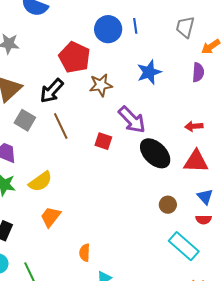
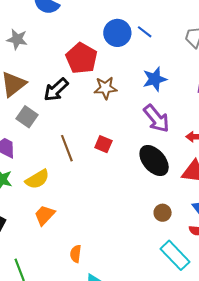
blue line: (135, 26) -> (145, 32), turned -49
purple arrow: (132, 120) -> (156, 119), moved
brown line: (61, 126) -> (67, 148), moved

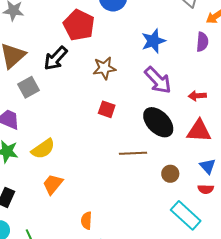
brown star: (105, 88) -> (104, 68), moved
gray square: (27, 117) -> (28, 87), turned 30
brown line: (67, 148) -> (133, 153), moved, turned -68

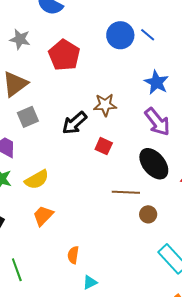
red pentagon: (79, 25) -> (64, 55), moved
blue star: (153, 41) -> (156, 82), turned -30
black arrow: (56, 58) -> (74, 123), moved
brown circle: (170, 174) -> (148, 214), moved

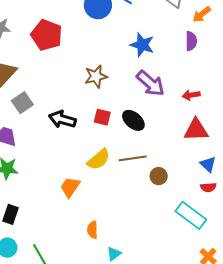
black arrow: (74, 123) -> (62, 119), moved, turned 68
black ellipse: (154, 164) -> (133, 120), moved, size x0.7
yellow semicircle: (37, 180) -> (99, 159), moved
orange trapezoid: (43, 216) -> (70, 187), moved

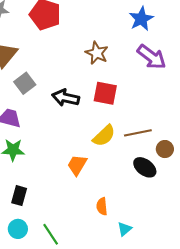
blue star: (142, 45) -> (141, 19), turned 30
brown star: (96, 76) -> (97, 53), turned -30
red square: (102, 117) -> (105, 93), size x1.4
black ellipse: (133, 120) -> (145, 167), moved

